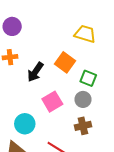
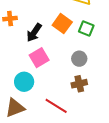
green square: (88, 78) -> (86, 29), moved
pink square: (52, 102) -> (39, 58), moved

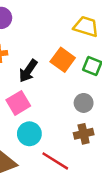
pink square: (39, 58) -> (18, 103), moved
cyan circle: (24, 82) -> (29, 134), moved

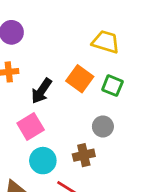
brown cross: (84, 134) -> (84, 155), moved

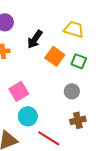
black arrow: (41, 91) -> (35, 39), moved
brown cross: (84, 155) -> (78, 120), moved

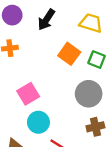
black arrow: (35, 39) -> (46, 20), moved
gray circle: (72, 91) -> (89, 94), size x1.5

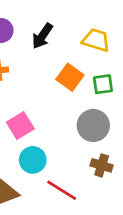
green square: (97, 60) -> (103, 84), turned -30
brown cross: (95, 127) -> (102, 165), turned 30

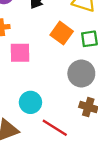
pink square: (20, 125) -> (20, 53), moved, turned 30

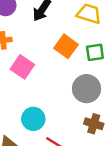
pink square: (20, 53) -> (22, 67), turned 35

